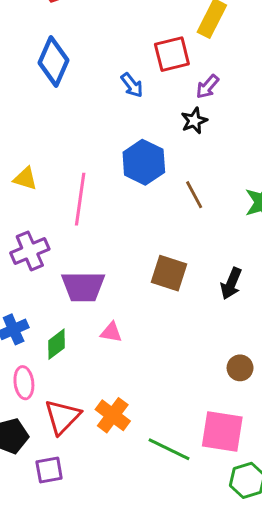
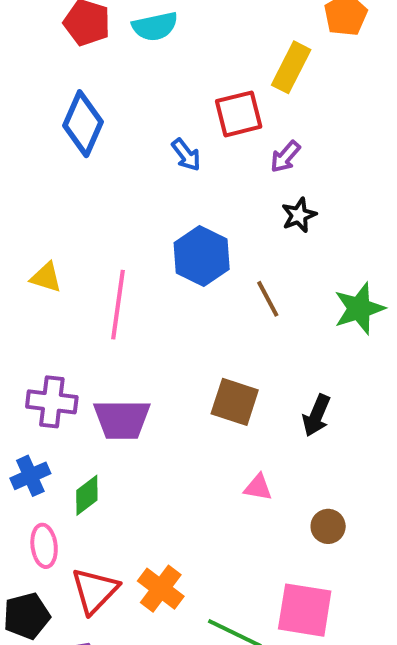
black star: (194, 121) -> (299, 215), moved
purple cross: (30, 251) -> (52, 402), moved, turned 30
pink triangle: (111, 332) -> (258, 487), moved

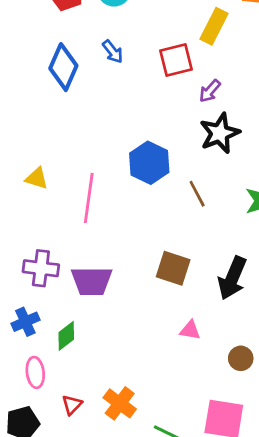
blue arrow: (186, 155) -> (113, 52), moved
black star: (299, 215) -> (220, 133), size x1.6
black arrow: (316, 415) -> (232, 278), size x1.4
red triangle: (95, 591) -> (72, 405), size x0.6

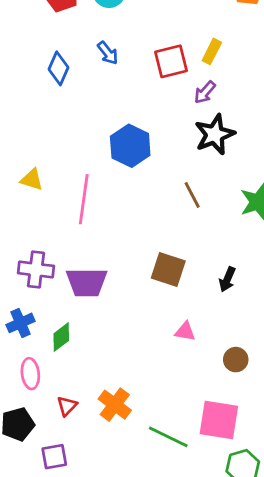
yellow rectangle: (214, 26) -> (212, 51), moved, size x0.7
blue diamond: (63, 67) -> (58, 68), size x0.7
blue hexagon: (149, 163) -> (130, 146), moved
black arrow: (232, 278) -> (227, 279), size x0.6

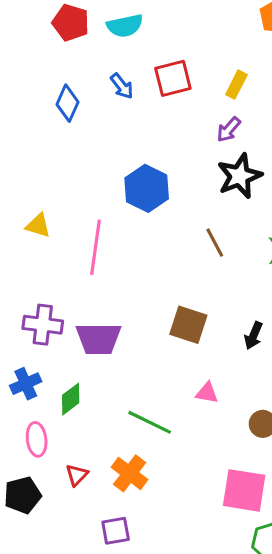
red square: (171, 61) -> (173, 78), moved
green line: (168, 437) -> (150, 422), moved
purple square: (54, 457) -> (116, 531), moved

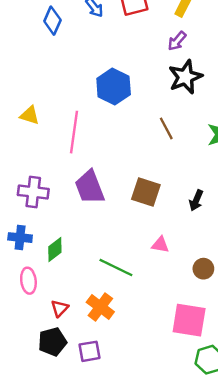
purple trapezoid: (99, 339) -> (90, 187), moved, turned 69
blue cross: (26, 384) -> (20, 238), turned 30
black pentagon: (23, 495) -> (52, 342), moved

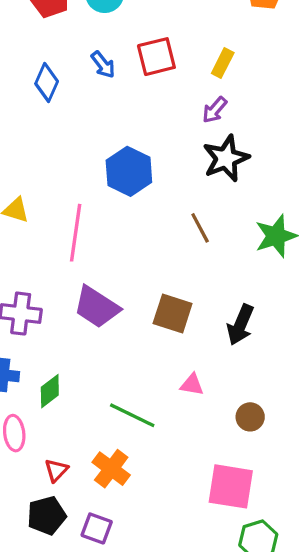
purple trapezoid: (90, 187) -> (97, 307), turned -36
black arrow: (196, 200) -> (240, 325), size x1.4
purple square: (90, 351) -> (97, 528), turned 30

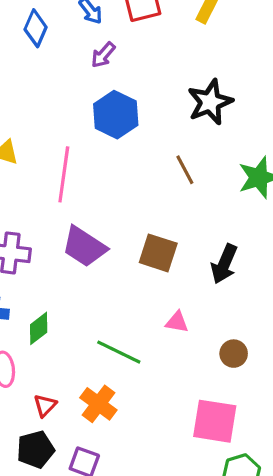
purple arrow: (215, 110) -> (103, 55), moved

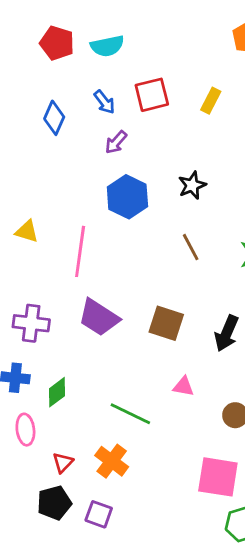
black star: (210, 102) -> (192, 185), moved, size x0.7

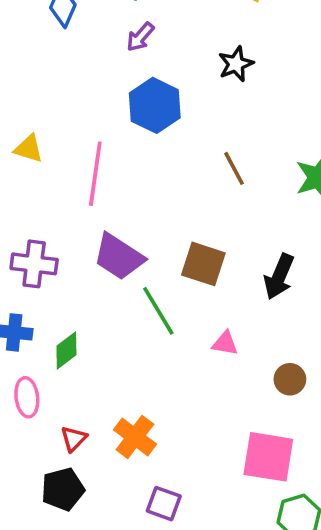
black star: (192, 185) -> (236, 64), moved
green line: (130, 414) -> (158, 311), moved, turned 33
purple square: (99, 514) -> (164, 504), moved

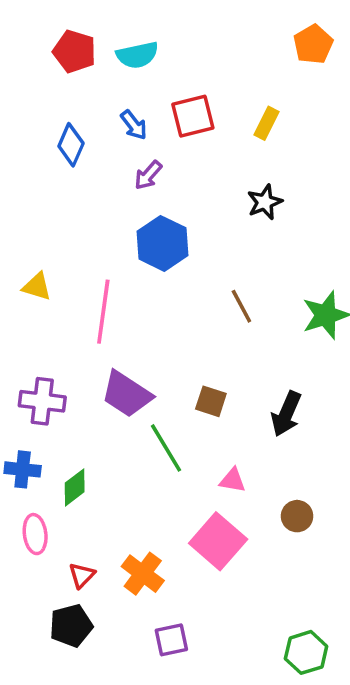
black star: (236, 64) -> (265, 202), moved
brown square: (203, 264) -> (211, 401), size x0.7
pink square: (268, 457) -> (218, 541), moved, turned 32
purple square: (164, 504) -> (171, 640), turned -32

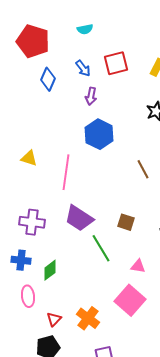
red pentagon: (75, 51) -> (33, 41), moved, size x1.4
cyan semicircle: (137, 55) -> (85, 29), size x0.7
purple arrow: (148, 175) -> (91, 96), turned -30

